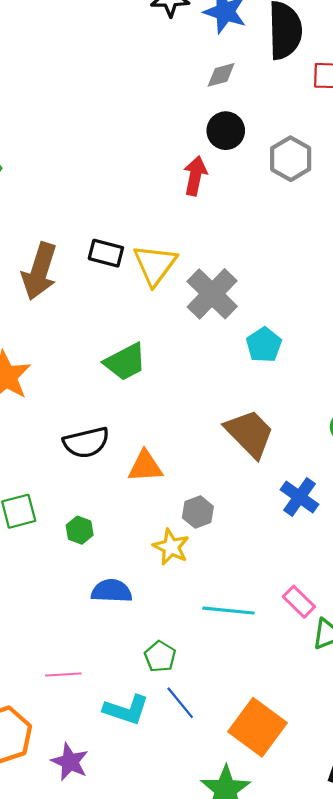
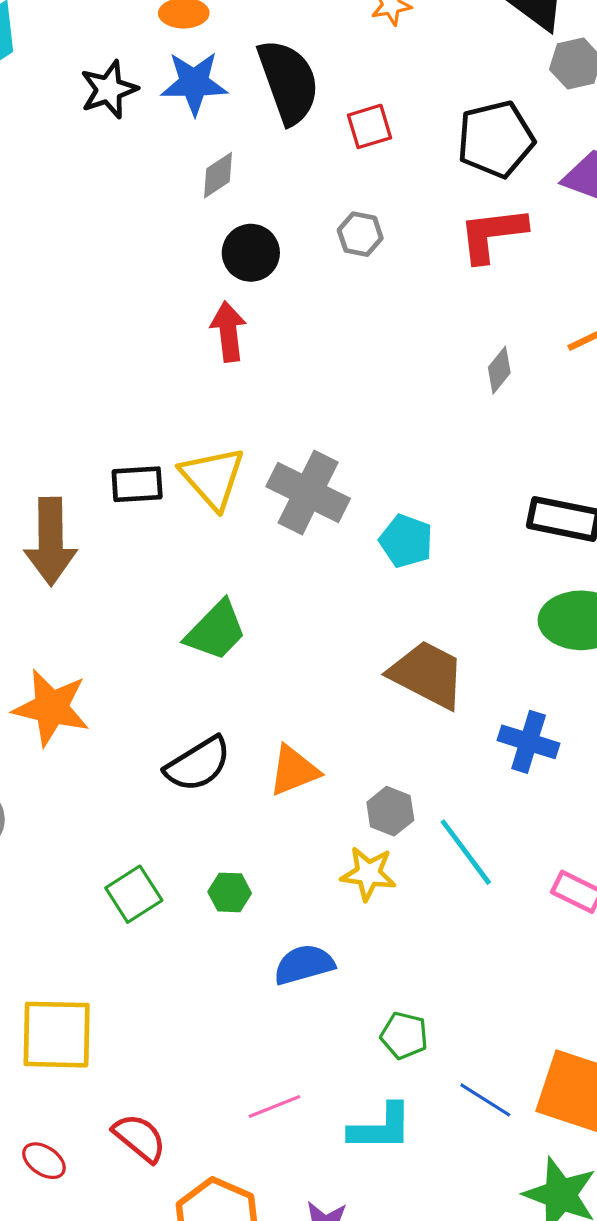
gray hexagon: (291, 159) -> (360, 234), moved, size x0.7
cyan line: (229, 611) -> (466, 852), moved, turned 66
blue line: (180, 703) -> (485, 1100), moved

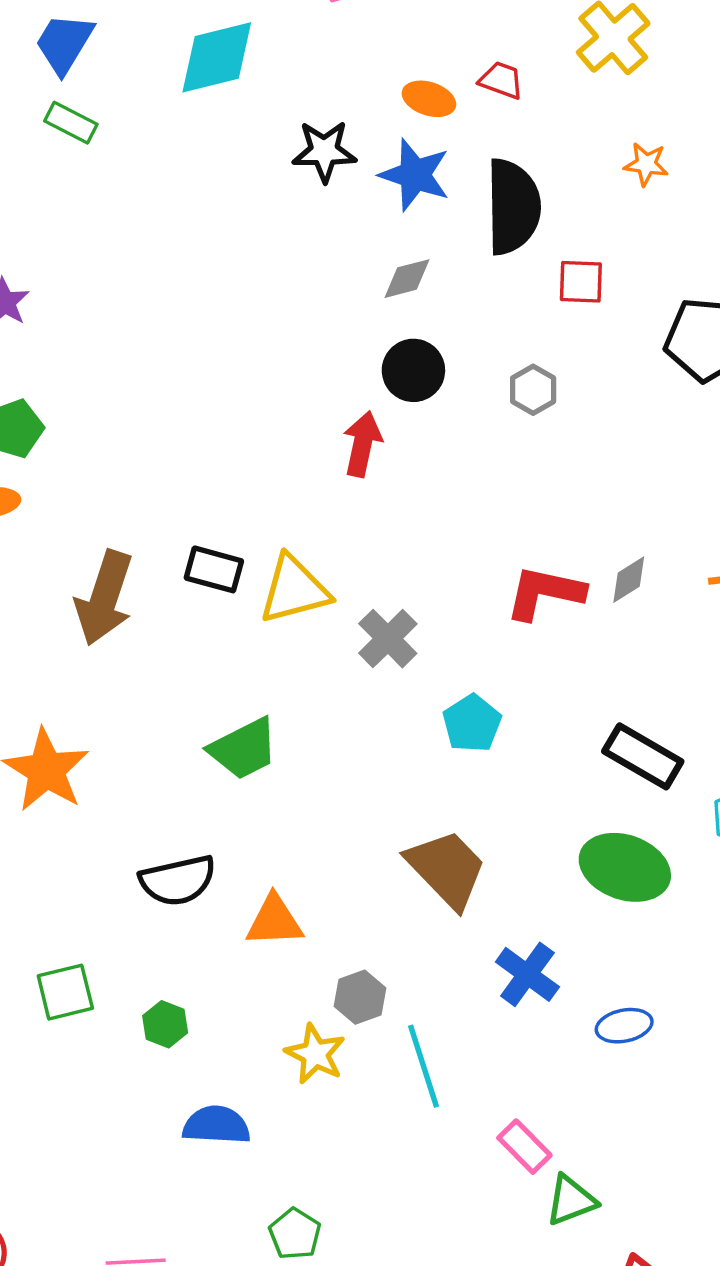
red L-shape: (492, 234) -> (545, 593), moved
yellow triangle: (213, 478) -> (294, 590), turned 38
gray cross: (308, 493) -> (388, 639), size x0.7

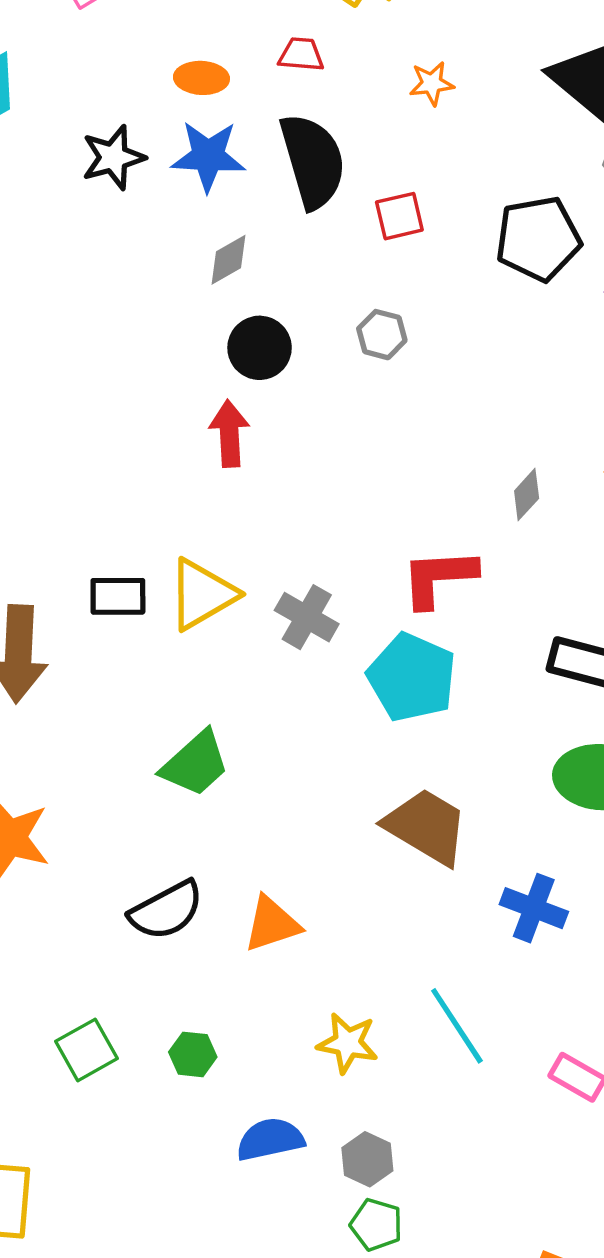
red trapezoid: (501, 80) -> (301, 55), moved
red L-shape: (545, 593) -> (439, 578), moved
cyan pentagon: (472, 723) -> (412, 677), size x1.5
gray hexagon: (360, 997) -> (367, 1159), moved

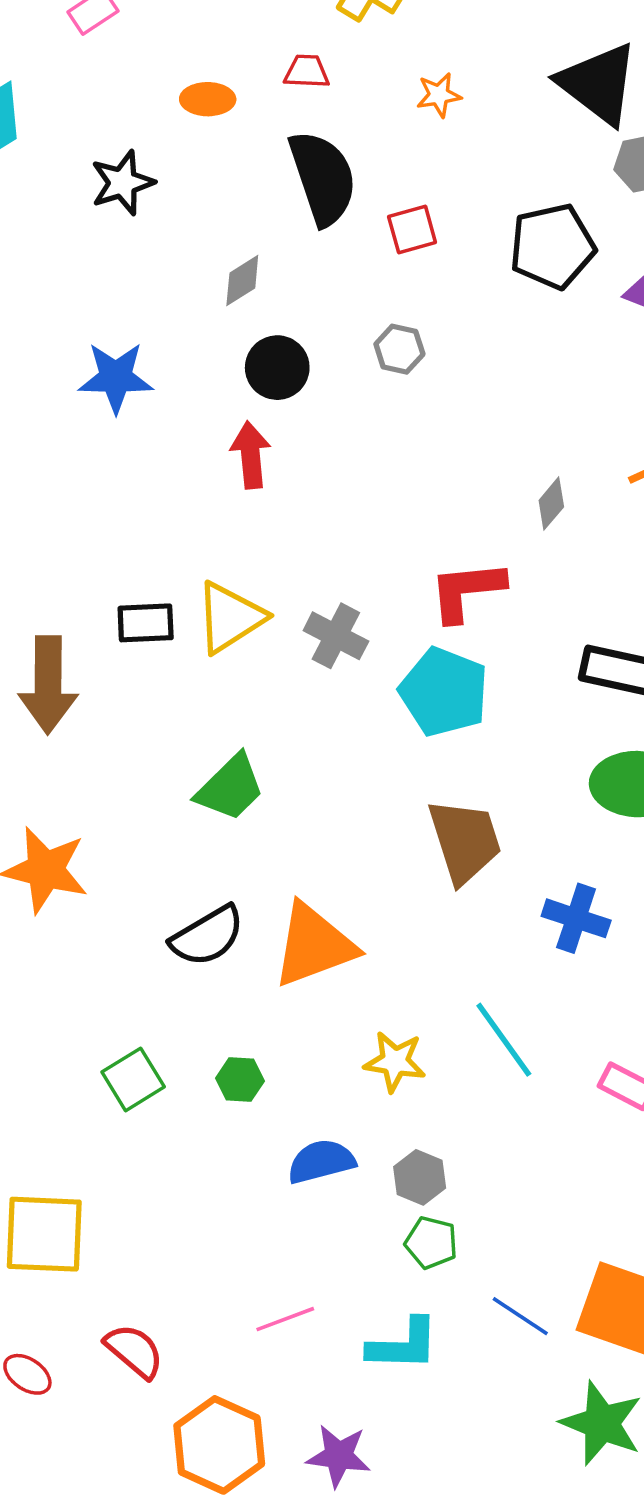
blue star: (208, 156) -> (116, 378), moved
brown trapezoid: (426, 826) -> (465, 841), turned 44
orange triangle: (272, 924) -> (314, 945), size x1.5

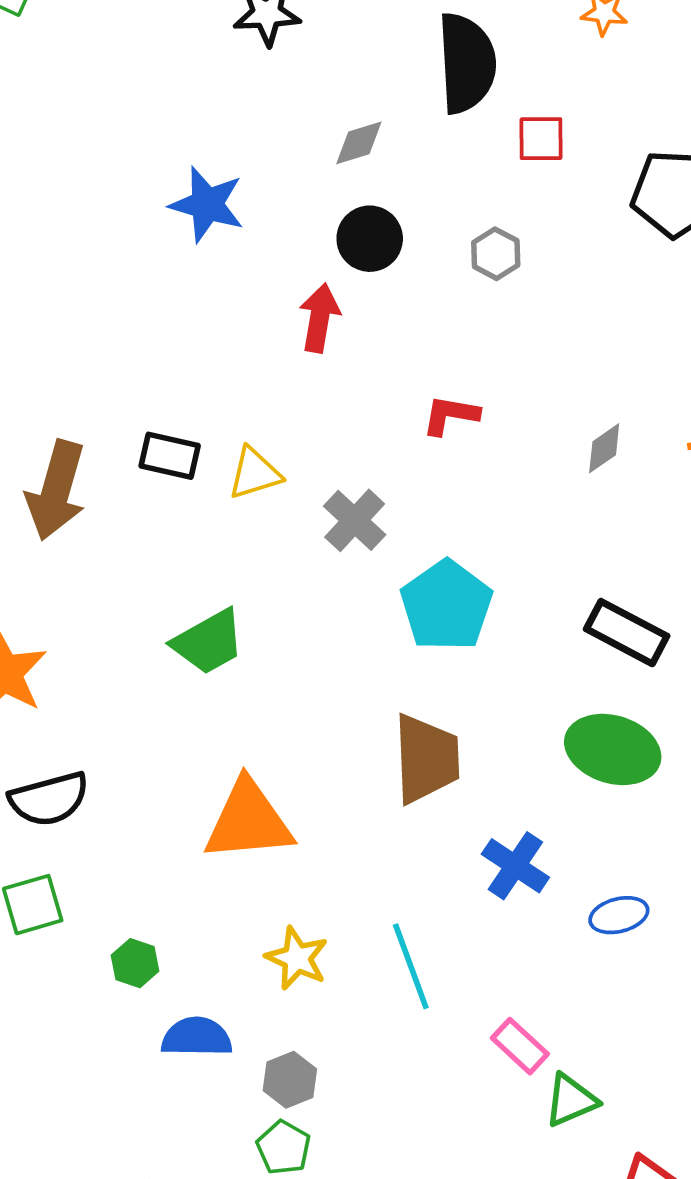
red L-shape: (467, 591) -> (451, 415), moved, size x0.7
yellow triangle: (230, 617) -> (255, 473), size x0.7
black semicircle: (207, 936) -> (49, 799), moved
green hexagon: (240, 1080) -> (135, 963), moved

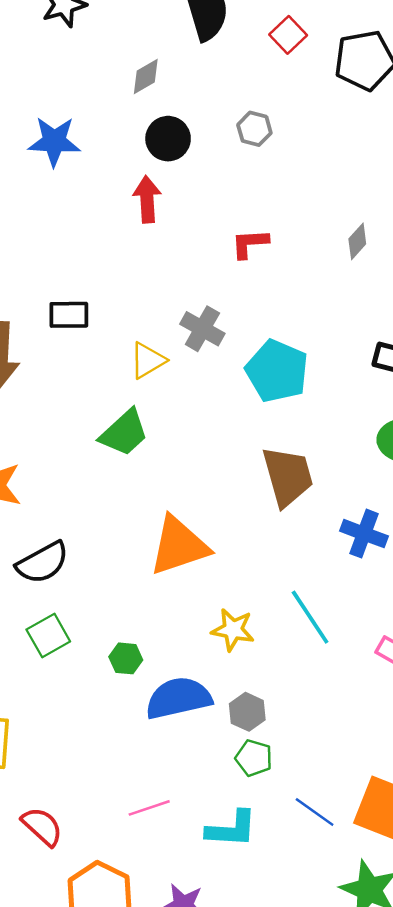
red square: (541, 139) -> (288, 35), moved, turned -30
yellow triangle: (255, 473) -> (148, 360), moved
blue semicircle: (197, 1037) -> (179, 698), size x1.4

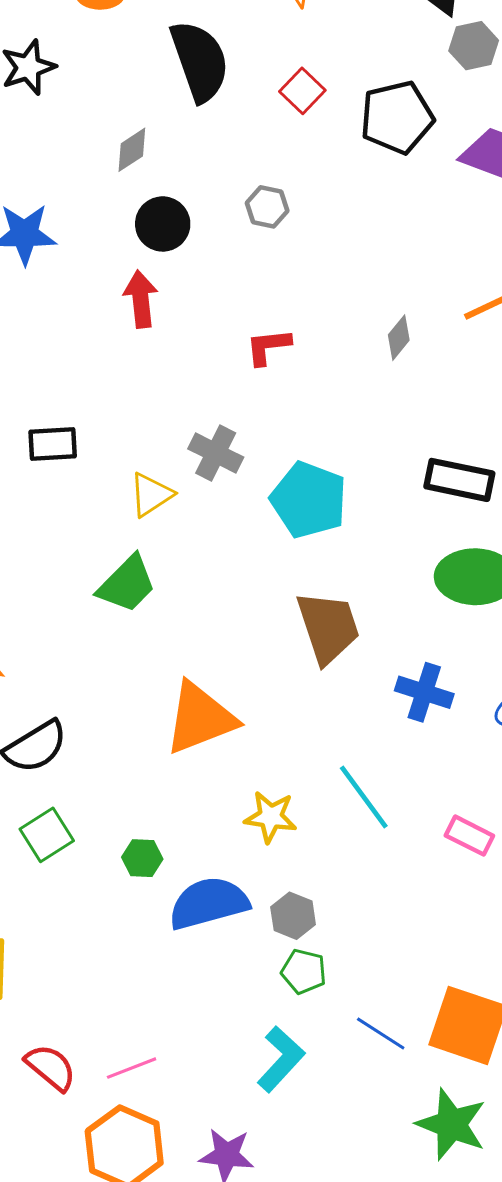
pink line: (149, 808) -> (132, 1068), moved
cyan L-shape: (231, 829) -> (281, 1059), turned -48

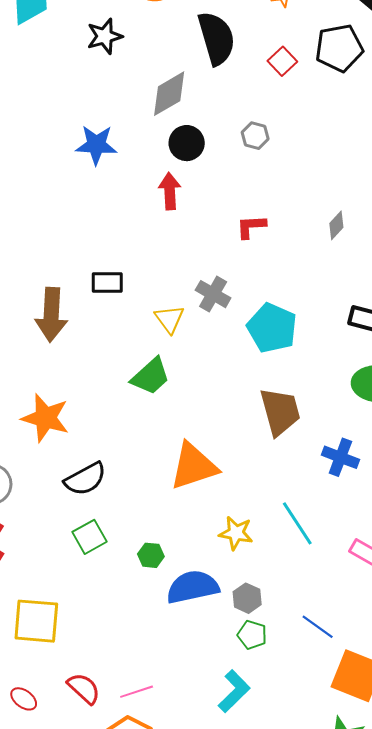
black pentagon: (397, 117) -> (339, 48), moved
gray diamond: (132, 150) -> (169, 94), size x1.6
yellow triangle: (151, 495) -> (169, 319), turned -36
blue line: (381, 1033) -> (318, 627), moved

